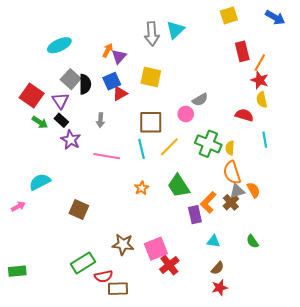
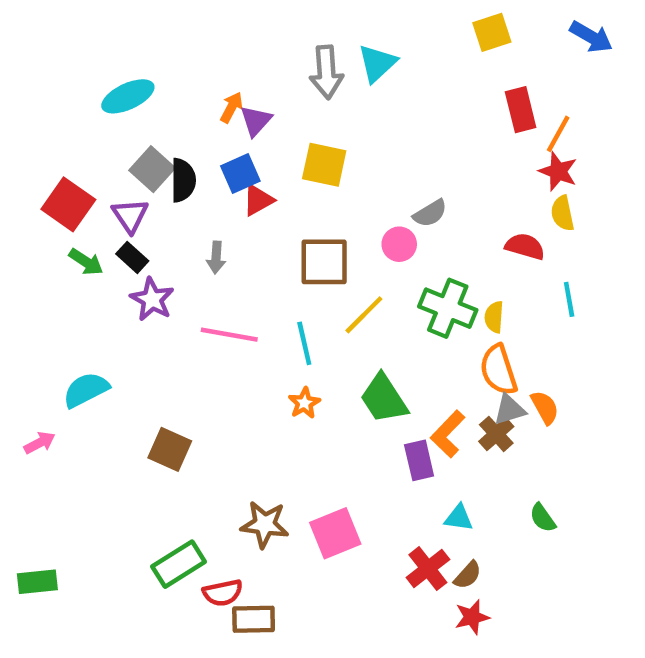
cyan line: (142, 149) -> (304, 343), moved
red cross: (169, 265) -> (428, 569), moved

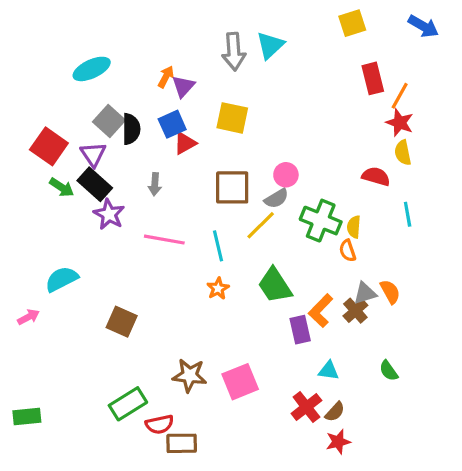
gray semicircle: (430, 213) -> (276, 198), moved
black rectangle: (132, 257) -> (95, 184), size x1.5
orange semicircle: (498, 370) -> (348, 251), moved, size x0.6

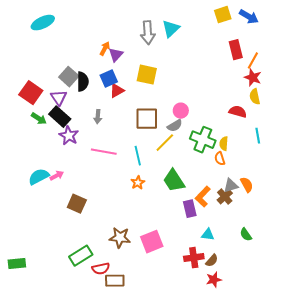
blue arrow: (423, 26) -> (249, 17), moved
cyan ellipse: (92, 69) -> (43, 23), moved
pink arrow: (28, 317) -> (57, 176), moved
red cross: (306, 407) -> (194, 258), turned 30

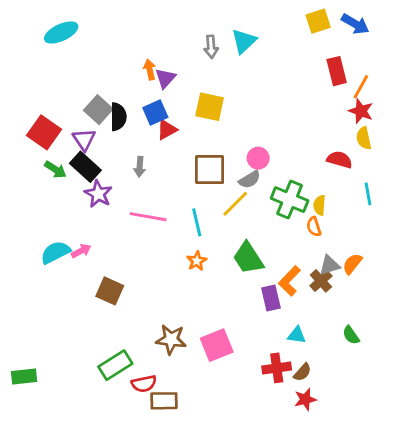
gray arrow: (148, 33) -> (211, 47), size x0.7
orange arrow: (105, 49) -> (150, 70), turned -40
orange semicircle: (247, 185) -> (352, 264), turned -112

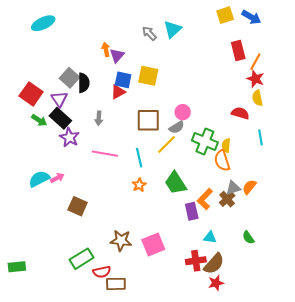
gray arrow: (211, 47) -> (149, 33), turned 140
blue square: (155, 112) -> (123, 80), moved, turned 36
orange semicircle: (314, 227) -> (222, 161), size x1.5
brown semicircle: (302, 372) -> (214, 264), size x1.6

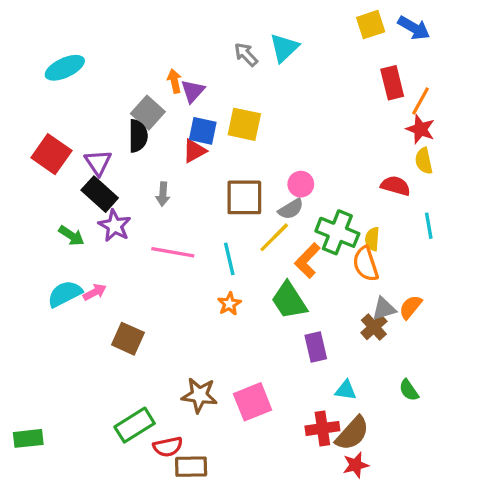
cyan ellipse: (43, 23) -> (65, 68), moved
gray square: (69, 78) -> (148, 113), moved
green arrow: (39, 120) -> (71, 236), moved
orange L-shape: (205, 199) -> (307, 261), moved

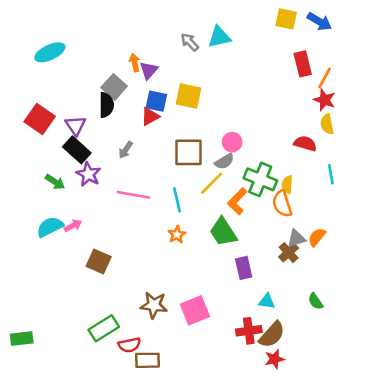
yellow square: (371, 25) -> (286, 19), turned 30
cyan triangle: (284, 48) -> (219, 37), turned 30
gray arrow: (163, 194) -> (126, 150), turned 30

